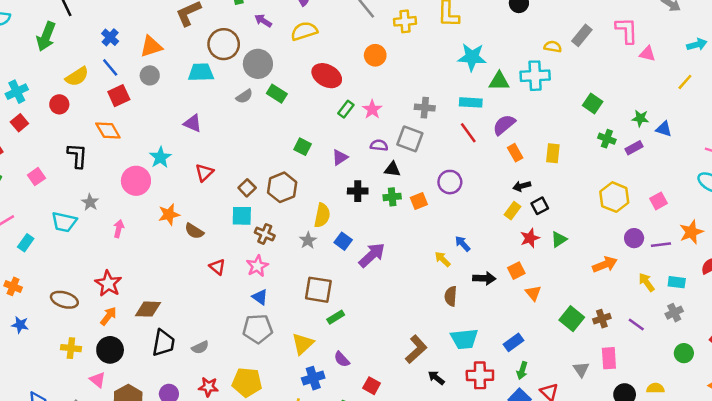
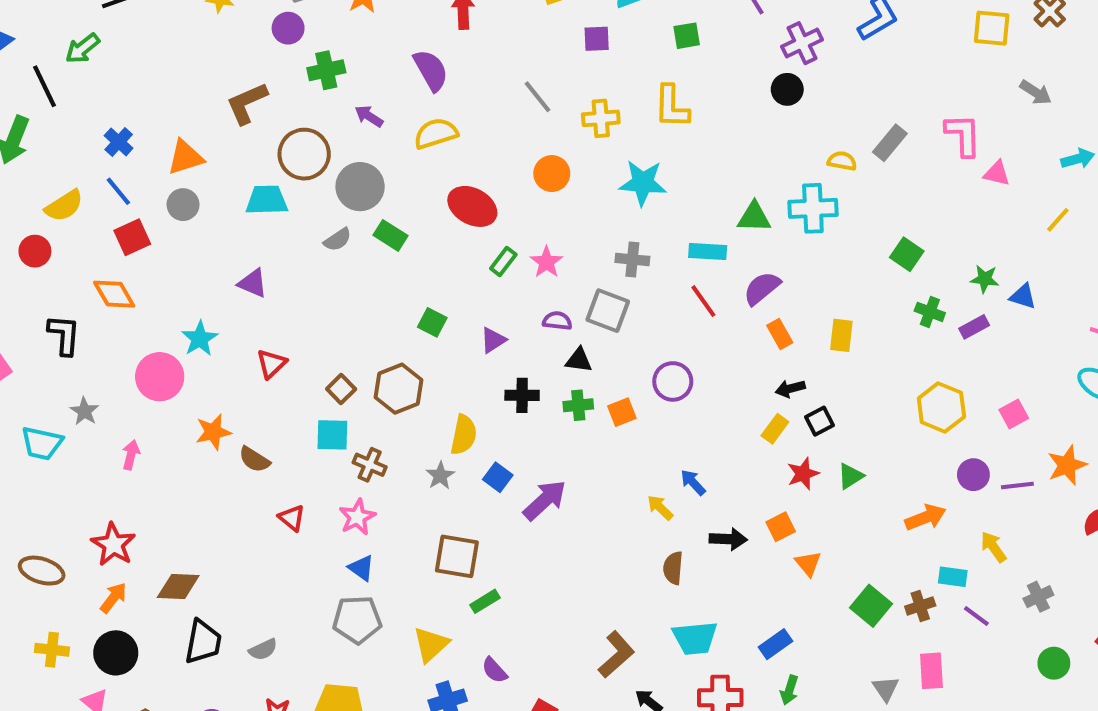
cyan star: (472, 57) -> (643, 183), moved
cyan rectangle: (677, 282) -> (953, 577), moved

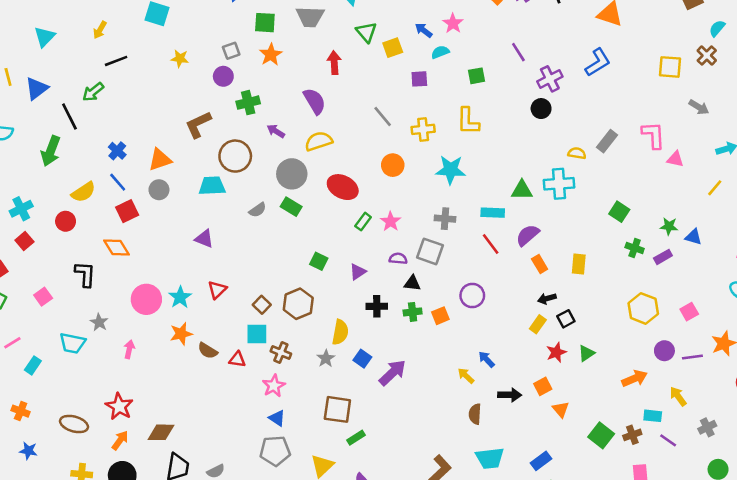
gray circle: (360, 187) -> (292, 174), moved
cyan star: (200, 339) -> (180, 297), moved
red triangle: (292, 518) -> (237, 359), moved, turned -30

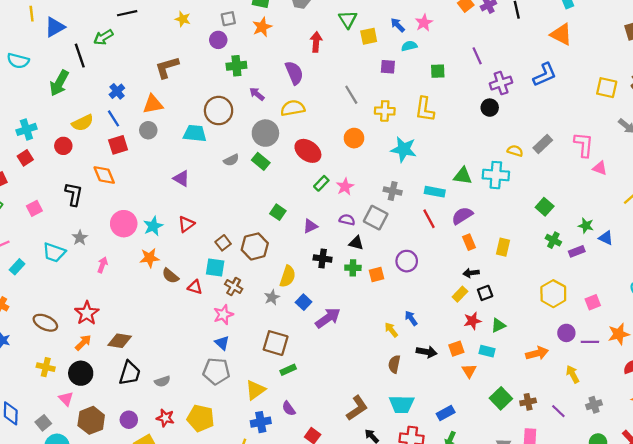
brown L-shape: (198, 125) -> (167, 67), moved
cyan rectangle: (653, 416) -> (487, 351), moved

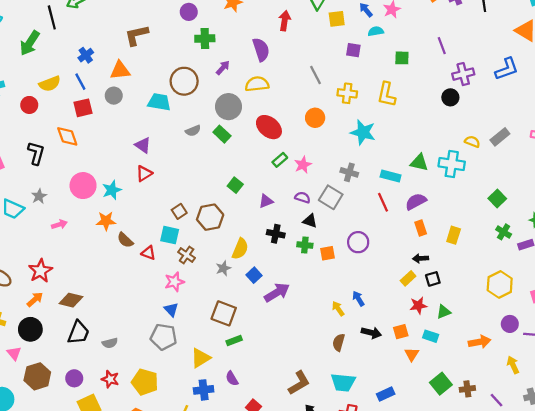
purple arrow: (257, 94) -> (223, 68), turned 88
red triangle: (186, 224) -> (144, 173), moved
pink arrow: (103, 265) -> (59, 225), turned 48

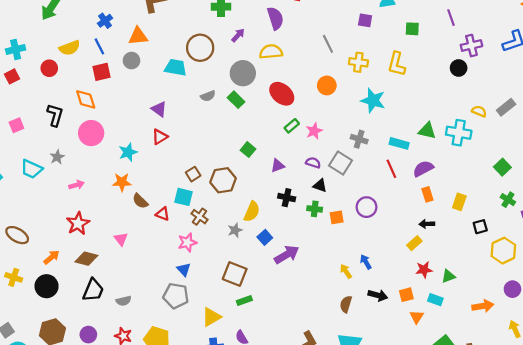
pink circle: (83, 186) -> (91, 133), moved
red star: (40, 271) -> (78, 223), moved
black square: (433, 279) -> (480, 227), moved
pink triangle: (14, 353) -> (121, 239), moved

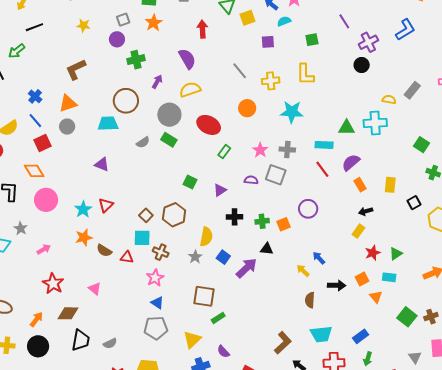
pink star: (314, 131) -> (260, 150), moved
red triangle: (160, 137) -> (106, 205), moved
black triangle: (320, 186) -> (267, 249), moved

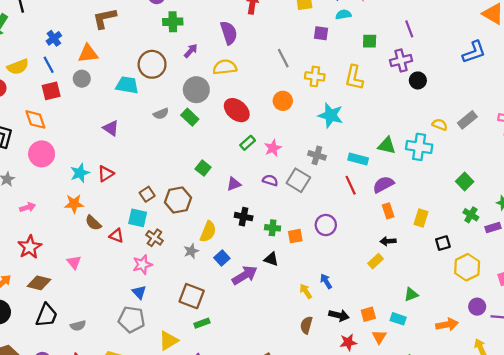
purple cross: (368, 42) -> (401, 61), moved
pink star: (260, 150) -> (273, 148), moved
red star: (373, 253) -> (348, 342), moved

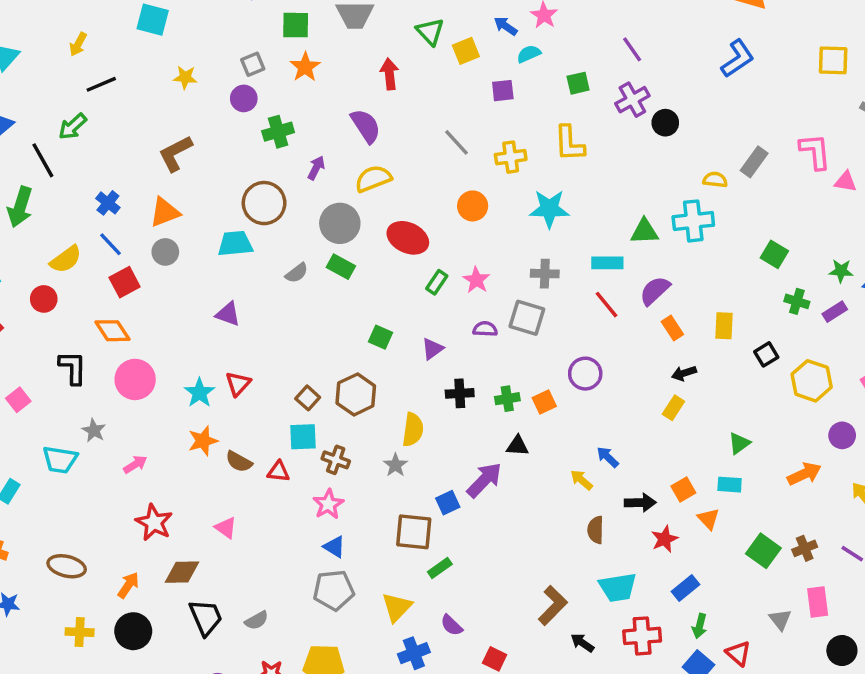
blue square: (222, 258) -> (448, 503), moved, turned 32
black trapezoid: (47, 315) -> (206, 617), turned -30

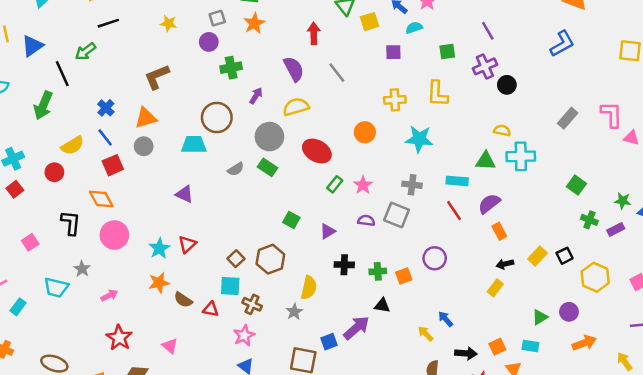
gray line: (457, 142) -> (337, 73), moved
yellow semicircle: (715, 180) -> (502, 130), moved
yellow rectangle: (724, 326) -> (538, 256), moved, turned 36
purple circle: (842, 435) -> (569, 312), moved

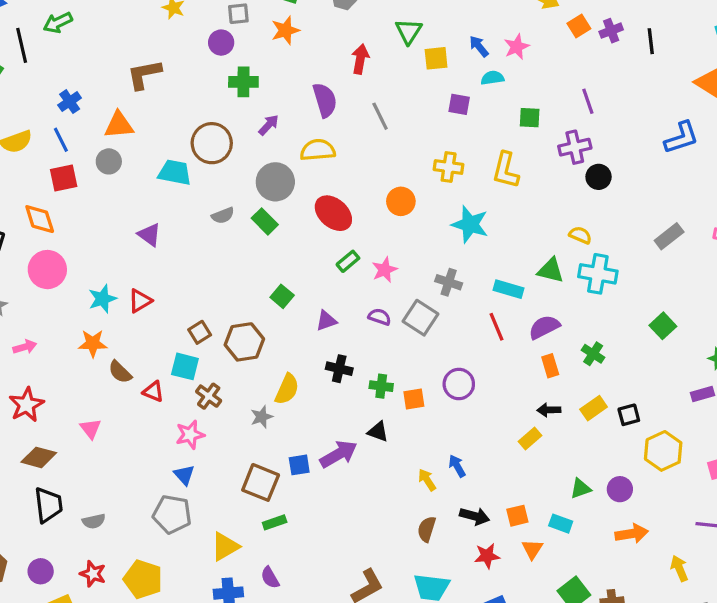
green cross: (589, 220) -> (593, 354), moved

